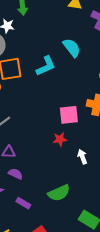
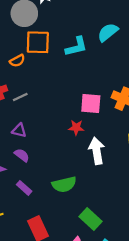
cyan semicircle: (72, 48) -> (108, 32), turned -102
white arrow: (82, 157) -> (97, 151), size x1.6

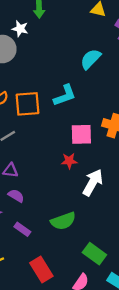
orange square: (38, 42) -> (27, 104), moved
cyan L-shape: (76, 47) -> (65, 95), moved
white arrow: (97, 151) -> (93, 182), turned 45

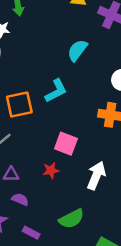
pink square: (81, 134) -> (66, 144), moved, turned 30
red star: (69, 161) -> (51, 170), moved

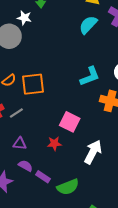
cyan semicircle: (77, 50) -> (88, 25), moved
cyan L-shape: (56, 91) -> (90, 76), moved
purple rectangle: (31, 233) -> (43, 177), moved

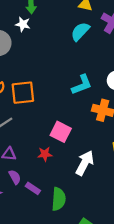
white star: (24, 18) -> (23, 24), moved
purple semicircle: (25, 166) -> (15, 177), turned 32
green semicircle: (68, 187) -> (59, 199), turned -65

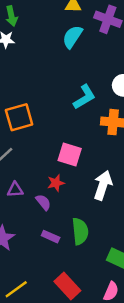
purple semicircle: (15, 177) -> (43, 202), moved
purple rectangle: (33, 188) -> (51, 237), moved

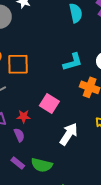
cyan semicircle: (72, 37) -> (76, 13), turned 120
red star: (56, 183) -> (24, 116), moved
green semicircle: (80, 231) -> (42, 165), turned 95

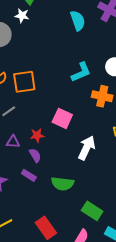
purple rectangle: (18, 163) -> (29, 175), moved

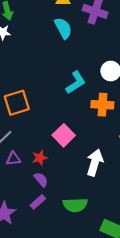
pink square: (62, 118) -> (64, 135), turned 30
purple triangle: (13, 142) -> (13, 159), moved
purple rectangle: (29, 175) -> (38, 202), turned -64

